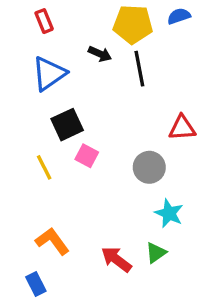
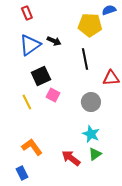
yellow pentagon: (133, 24) -> (90, 25), moved
black arrow: (100, 54) -> (54, 41), moved
black line: (139, 69) -> (85, 59), moved
cyan star: (169, 213) -> (91, 134), moved

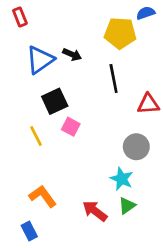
red rectangle: (27, 13) -> (20, 17), moved
gray circle: (91, 102) -> (136, 147), moved

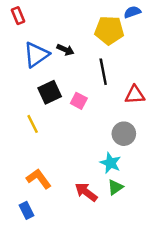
pink square: (71, 127) -> (79, 101), moved

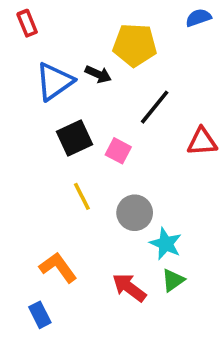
yellow pentagon: (109, 30) -> (135, 45), moved
black line: (103, 72) -> (155, 107), turned 50
yellow line: (33, 124) -> (82, 196), moved
gray circle: (124, 134) -> (135, 213), moved

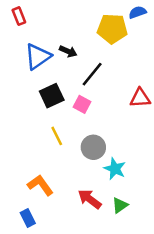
yellow pentagon: (135, 45) -> (112, 29), moved
black line: (155, 107) -> (92, 74), moved
green triangle: (173, 280) -> (120, 205), moved

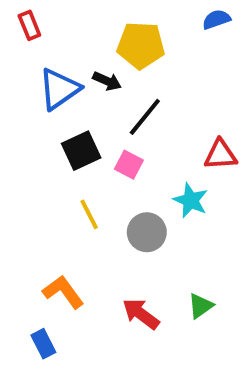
yellow pentagon: (112, 29) -> (141, 45), moved
cyan star: (115, 169) -> (191, 200), moved
green triangle: (120, 205) -> (201, 306), moved

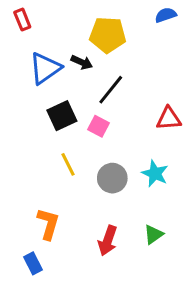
cyan star: (191, 200) -> (155, 174), moved
orange L-shape: (63, 292) -> (48, 224), turned 52
red arrow: (141, 314) -> (108, 241), turned -108

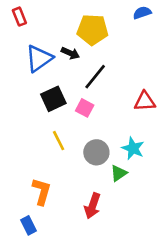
green triangle: (153, 234) -> (119, 173), moved

